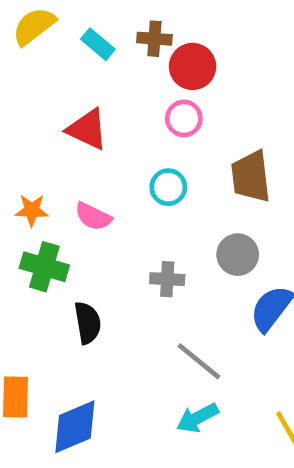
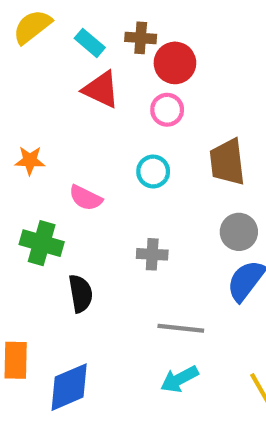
red triangle: (87, 129) -> (101, 89), moved
orange star: (32, 210) -> (30, 160), moved
gray circle: (238, 255) -> (239, 232), moved
gray line: (199, 361) -> (181, 328), turned -33

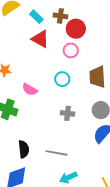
gray cross: (152, 254) -> (68, 113), moved
black semicircle: (81, 294) -> (24, 149), moved
gray line: (181, 328) -> (57, 153), moved

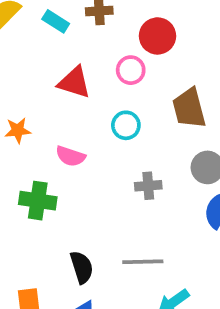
red circle: (76, 29) -> (157, 36), moved
red triangle: (40, 39) -> (74, 82), moved

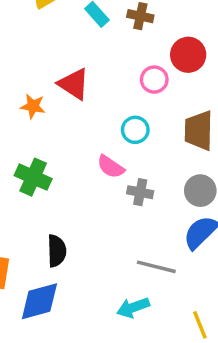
red triangle: (74, 82) -> (74, 84), moved
pink semicircle: (70, 156) -> (111, 167), moved
gray line: (143, 262) -> (156, 267), moved

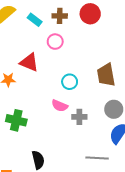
red circle: (188, 55) -> (90, 14), moved
pink circle: (154, 80) -> (55, 42), moved

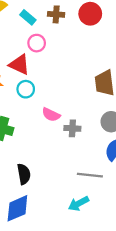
pink circle: (55, 42) -> (37, 43), moved
cyan circle: (70, 82) -> (26, 89), moved

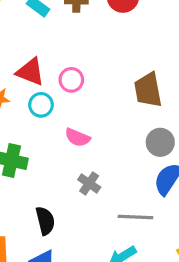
pink circle: (37, 43) -> (71, 80), moved
gray cross: (72, 128) -> (89, 183), moved, turned 35

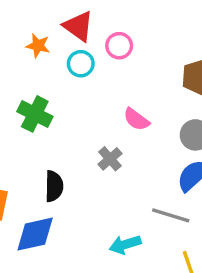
pink semicircle: (77, 138) -> (136, 119), moved
gray line: (135, 217) -> (171, 215), moved

